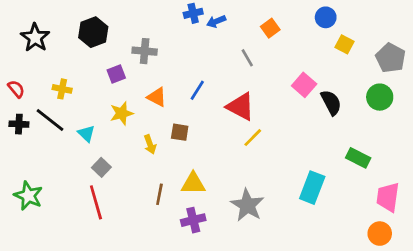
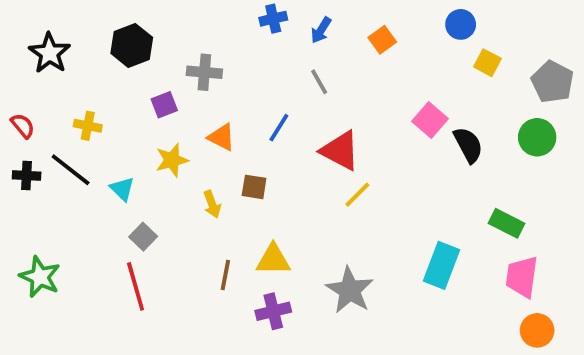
blue arrow: (216, 21) -> (321, 30), moved, turned -36
gray line: (247, 58) -> (319, 82), moved
pink trapezoid: (388, 197) -> (522, 277), moved

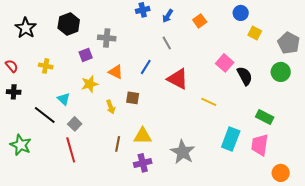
black line: (71, 170) -> (45, 115), moved
yellow line: (357, 195) -> (209, 102), moved, turned 70
pink trapezoid: (522, 277) -> (260, 145), moved

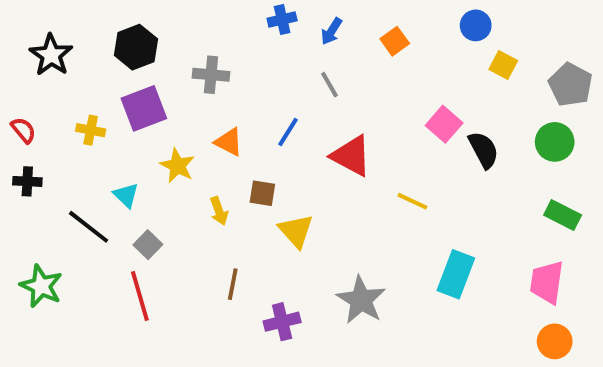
purple square: (86, 55) -> (144, 108), moved, size x1.6
yellow star: (90, 84) -> (177, 166), turned -30
green rectangle: (265, 117) -> (563, 215), moved
yellow triangle: (143, 136) -> (296, 231), moved, turned 48
pink trapezoid: (260, 145) -> (547, 282), moved

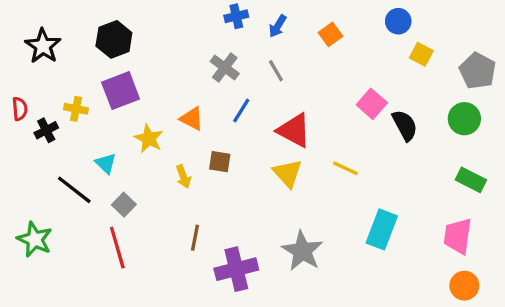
gray cross: (211, 75) -> (225, 67), moved, turned 32
red semicircle: (23, 130) -> (20, 109), turned 35
black cross: (27, 181) -> (46, 130), moved, turned -30
yellow triangle: (296, 231) -> (288, 173), moved
purple cross: (282, 322) -> (236, 269), size x1.4

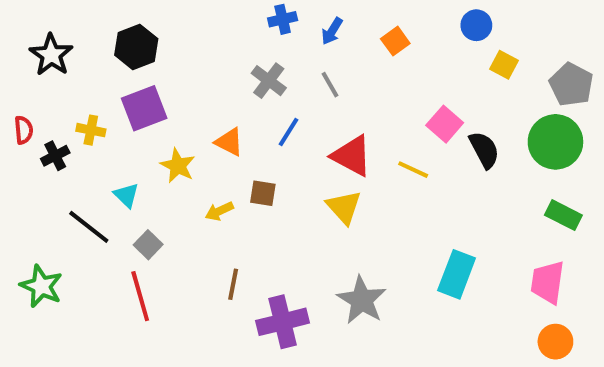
green circle: (464, 119) -> (555, 142), size x1.4
yellow line: (345, 168) -> (413, 170), moved
yellow arrow: (183, 177) -> (219, 211), turned 85

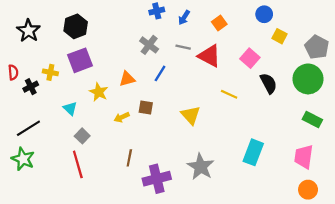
gray line: (330, 85) -> (183, 47), turned -48
pink square: (445, 124) -> (250, 58), moved
orange triangle: (229, 142) -> (127, 79), turned -42
red triangle: (352, 156) -> (209, 56), moved
black line: (89, 227) -> (28, 128), moved, turned -70

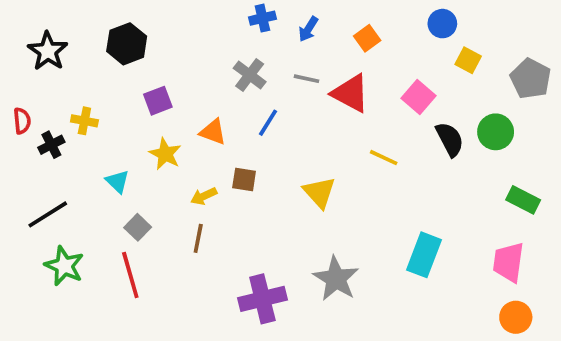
purple square: (80, 60) -> (158, 101), moved, size x0.7
orange triangle: (127, 79) -> (213, 132), turned 35
green circle: (308, 79) -> (496, 132), moved, size x0.7
brown line: (129, 158) -> (198, 238), moved
green star: (23, 159) -> (64, 266), moved

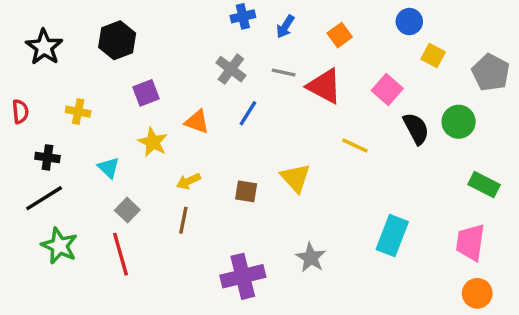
black cross: (51, 145) -> (47, 157), moved, turned 35
brown square: (244, 180) -> (246, 191), moved
gray star: (336, 279) -> (311, 258), size x0.7

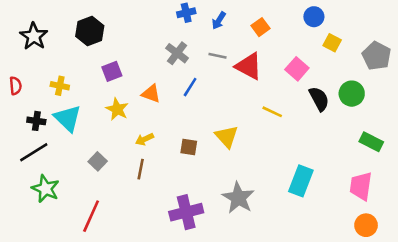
cyan triangle: (109, 168) -> (68, 118), moved, size x1.6
red line: (121, 254) -> (91, 216), moved, turned 40
gray star: (311, 258) -> (238, 198), size x1.4

